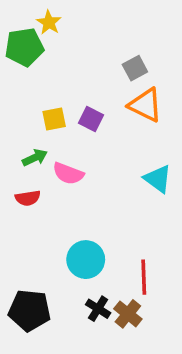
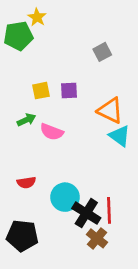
orange triangle: (145, 105) -> (110, 111), moved
purple square: (91, 119) -> (69, 91), turned -30
red semicircle: (28, 198) -> (26, 182), moved
black cross: (98, 309) -> (86, 213), moved, size x1.5

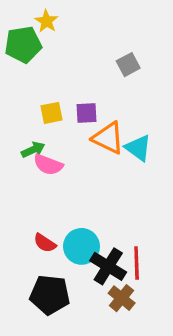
orange triangle: (110, 111) -> (108, 138), moved
pink semicircle: (52, 132) -> (48, 165), moved
cyan triangle: (120, 136) -> (138, 148), moved
red semicircle: (26, 182) -> (45, 243), moved, turned 42
black pentagon: (22, 236) -> (50, 295), moved

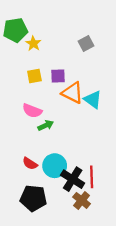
yellow star: (46, 21) -> (33, 43), moved
green arrow: (33, 150) -> (46, 125), moved

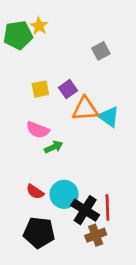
yellow star: (33, 43) -> (39, 26), moved
purple square: (58, 76) -> (68, 89), turned -32
orange triangle: (73, 93) -> (85, 109), turned -30
brown cross: (82, 200) -> (96, 235), turned 30

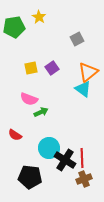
yellow star: (39, 26) -> (39, 17), moved
orange triangle: (85, 109) -> (88, 72), moved, turned -35
red semicircle: (35, 192) -> (15, 135), moved
brown cross: (96, 235) -> (84, 179), moved

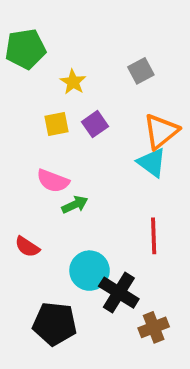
yellow star: (39, 17) -> (73, 82), moved
red line: (82, 158) -> (154, 236), moved

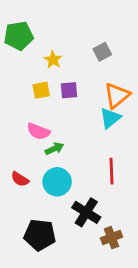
purple square: (95, 124) -> (69, 90), turned 30
cyan triangle: (152, 163) -> (110, 118), turned 45
cyan circle: (90, 271) -> (57, 182), moved

